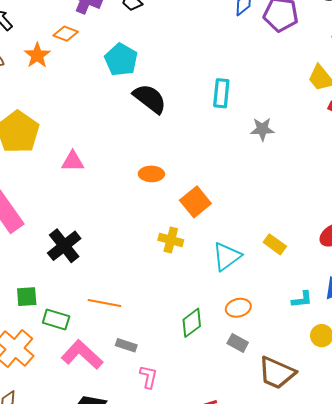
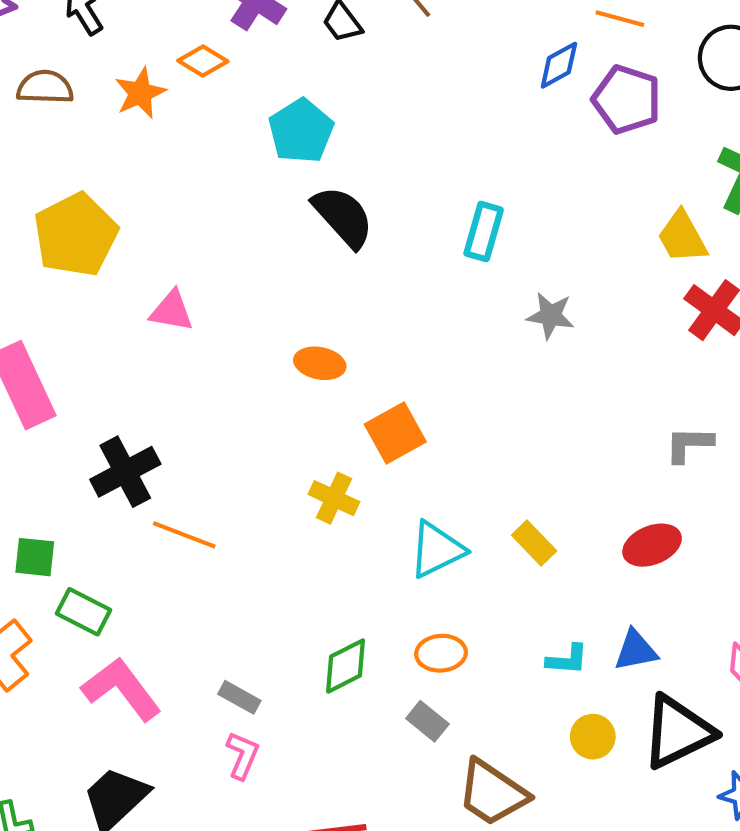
orange line: (104, 303) -> (184, 535), moved
gray rectangle: (126, 345) -> (239, 697), moved

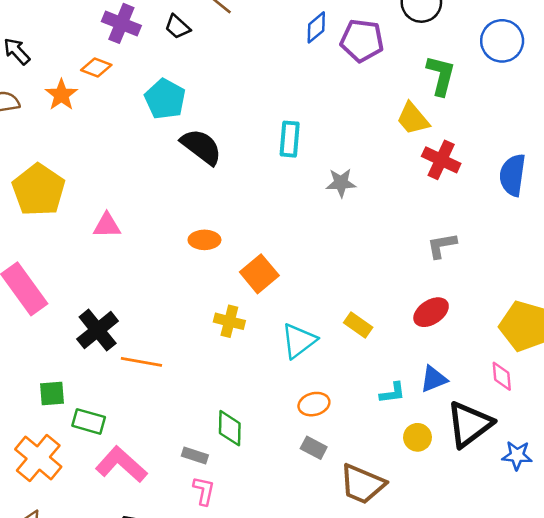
green diamond: (346, 666) -> (230, 428), moved, turned -51

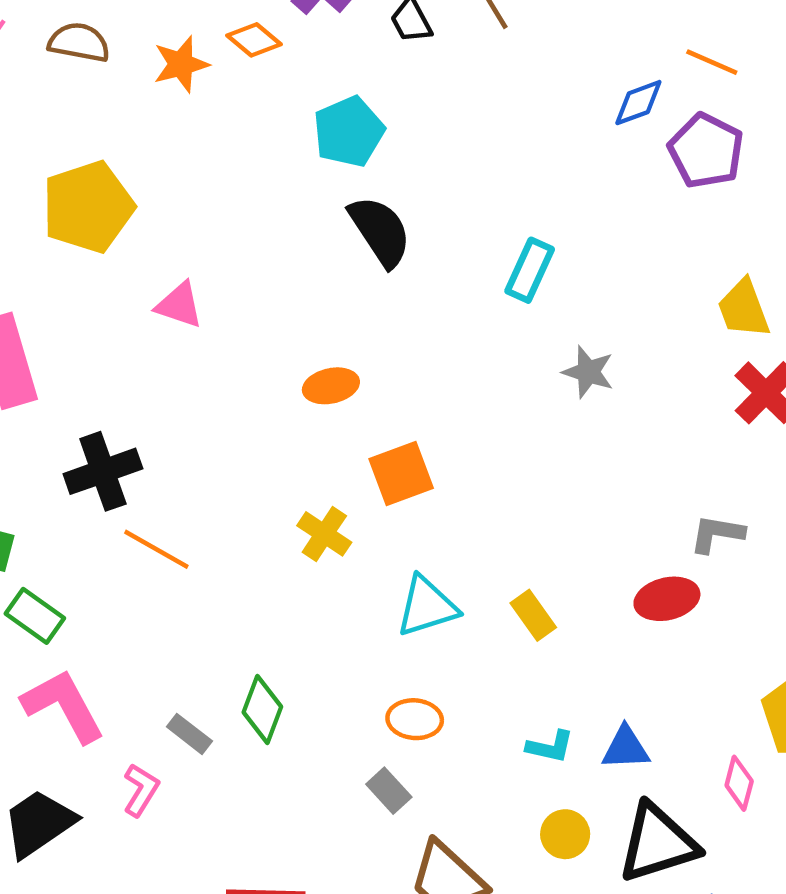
orange ellipse: (204, 240) -> (331, 386), turned -32
red ellipse: (431, 312) -> (667, 599), moved
pink L-shape: (204, 491) -> (141, 790), moved

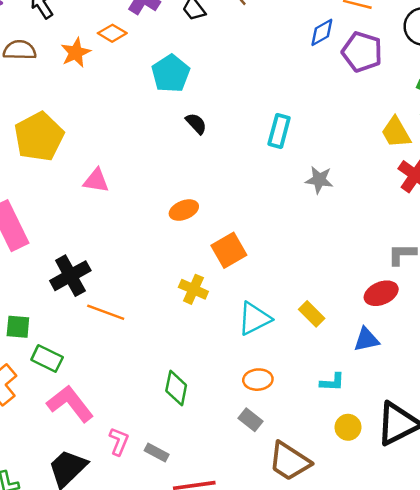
black semicircle: (380, 231) -> (196, 124), size x0.6
gray rectangle: (189, 734) -> (157, 453), moved
blue triangle: (626, 748) -> (366, 340), moved

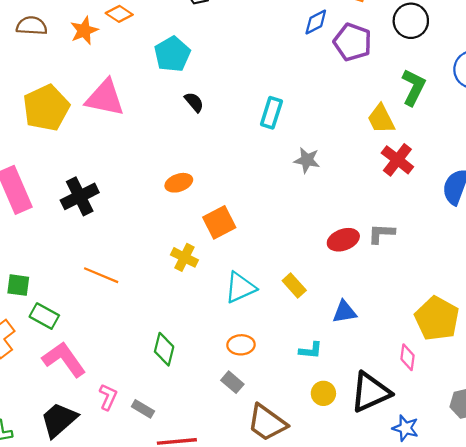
pink triangle: (96, 181) -> (105, 98), moved, size x1.6
black cross: (70, 276) -> (80, 196), moved
red ellipse: (381, 293) -> (343, 240), moved

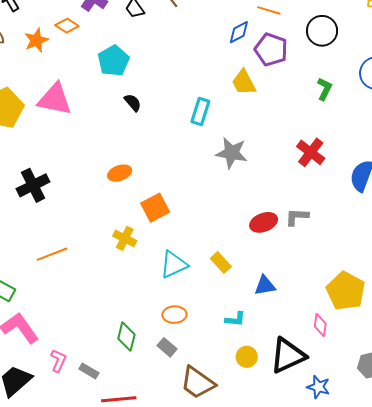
green L-shape: (413, 87) -> (324, 89), size x0.7
yellow trapezoid: (381, 119) -> (244, 82), moved
gray star: (307, 160) -> (232, 153), size x1.4
orange line: (101, 275) -> (52, 254), turned -44
green diamond: (164, 349) -> (126, 337), moved

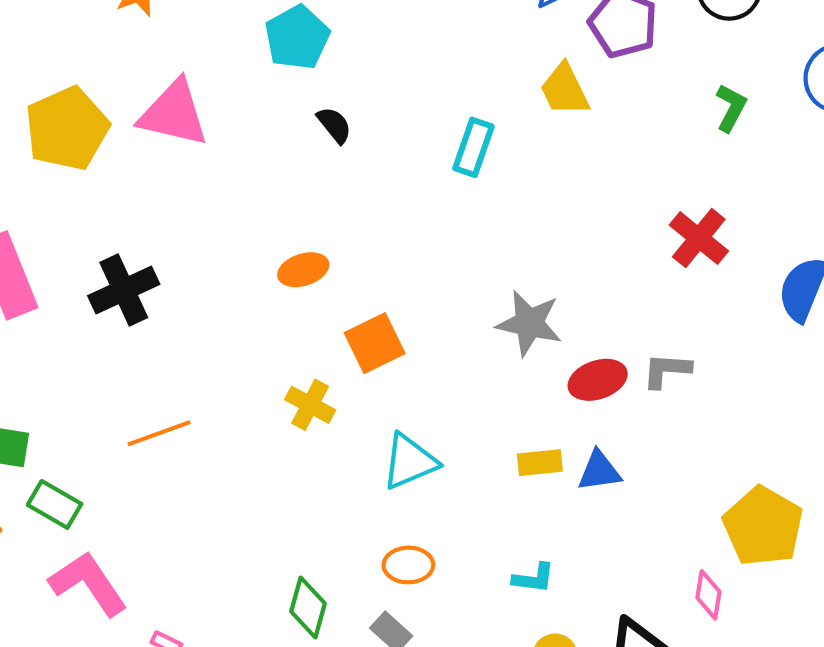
gray star: (232, 153) -> (529, 323), moved
yellow rectangle: (221, 263) -> (540, 463), moved, turned -55
blue triangle: (265, 286) -> (599, 471), moved

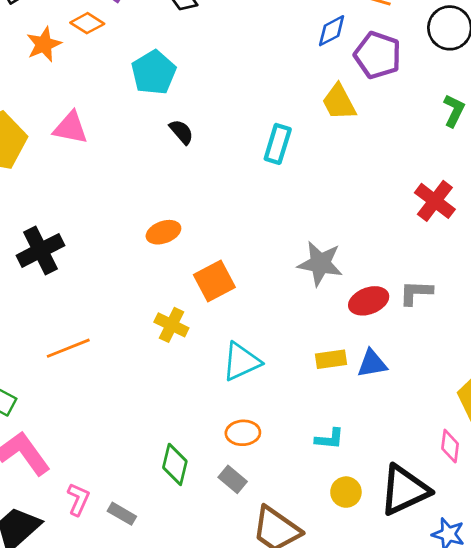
pink triangle: (174, 113) -> (71, 128), size x0.7

